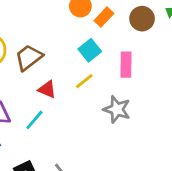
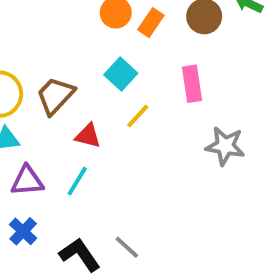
cyan square: (90, 50) -> (121, 74), moved
gray star: (117, 109) -> (225, 146), moved

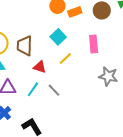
orange rectangle: (151, 23) -> (75, 12), turned 32
brown trapezoid: (55, 96) -> (25, 46), turned -45
gray line: (127, 247) -> (54, 90), moved

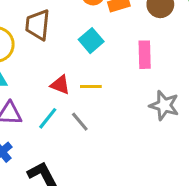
brown trapezoid: (25, 46) -> (38, 25), moved
yellow line: (65, 59) -> (91, 86), moved, turned 40

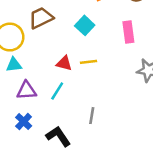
brown trapezoid: (38, 25) -> (41, 18), turned 65
gray line: (80, 122) -> (92, 116), moved, turned 56

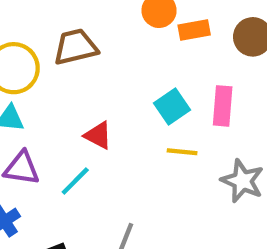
cyan square: (85, 25) -> (172, 107), moved
yellow line: (89, 62) -> (182, 152), moved

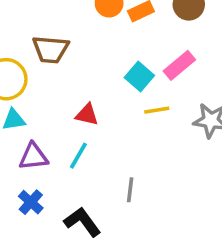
brown trapezoid: (76, 47) -> (51, 49), turned -147
pink rectangle: (223, 106) -> (179, 65), turned 60

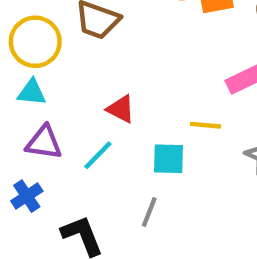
cyan square: (139, 76) -> (168, 159), moved, turned 36

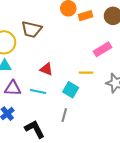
cyan line: (98, 155) -> (38, 91), turned 63
cyan square: (168, 159) -> (71, 90), turned 35

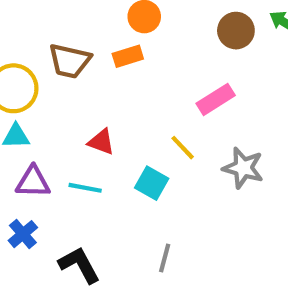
orange rectangle: (85, 16) -> (128, 56), moved
yellow line: (86, 73) -> (183, 148), turned 48
gray line: (64, 115) -> (165, 258), moved

